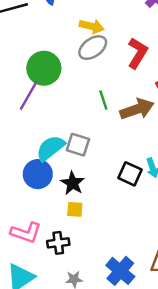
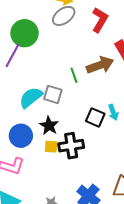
green line: (103, 100) -> (74, 75), moved
blue circle: (38, 174) -> (21, 136), moved
black cross: (58, 243) -> (71, 146), moved, size x1.4

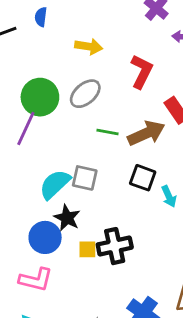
gray ellipse: (64, 16) -> (85, 94), moved
green line: (74, 75) -> (107, 132), moved, turned -56
black square: (95, 117) -> (143, 178), moved
black star: (49, 126) -> (67, 218), moved

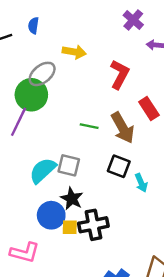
gray ellipse: (85, 94) -> (42, 74), moved
brown arrow: (146, 133) -> (123, 128), turned 84
black star: (67, 218) -> (72, 199), moved
blue circle: (45, 237) -> (51, 215), moved

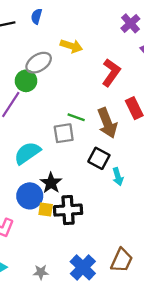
green circle: (31, 95) -> (26, 81), size x0.7
gray square: (69, 165) -> (64, 133), moved, turned -30

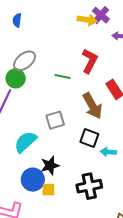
yellow arrow: (71, 46) -> (87, 20), moved
green line: (76, 117) -> (63, 77), moved
cyan arrow: (118, 177) -> (108, 152), turned 119
black star: (51, 183) -> (50, 165), turned 30
black cross: (68, 210) -> (89, 186), moved

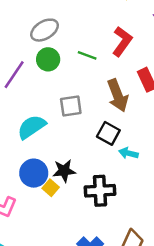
green circle: (16, 78) -> (48, 59), moved
black star: (50, 165) -> (64, 171), moved
yellow square: (48, 190) -> (51, 188), turned 32

